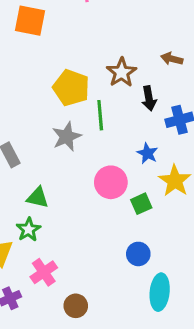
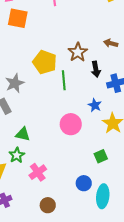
gray star: (67, 137) -> (15, 83), moved
green square: (141, 204) -> (101, 156), moved
blue circle: (138, 254) -> (84, 183), moved
pink cross: (44, 272) -> (38, 172), moved

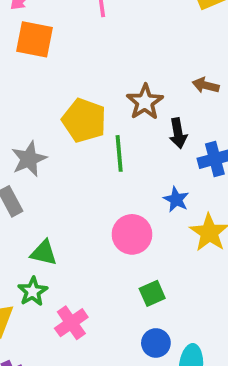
green square: (101, 156) -> (152, 293), moved

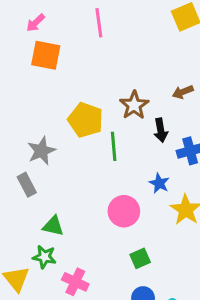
brown arrow: (206, 85) -> (183, 92), turned -36
green star: (33, 291) -> (44, 257), turned -30
pink cross: (71, 323) -> (75, 282), turned -30

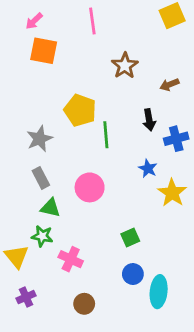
brown star: (134, 105) -> (125, 66), moved
gray rectangle: (27, 185) -> (41, 178), moved
pink circle: (124, 211) -> (90, 187), moved

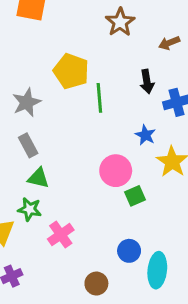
pink circle: (90, 187) -> (116, 171), moved
green square: (130, 237) -> (135, 196), moved
pink cross: (71, 259) -> (61, 235), turned 30
brown circle: (84, 304) -> (96, 284), moved

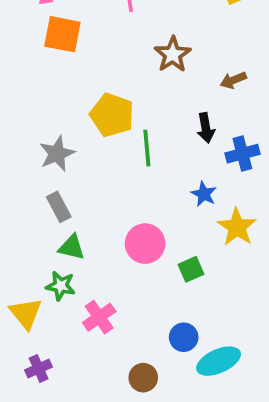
pink circle: (116, 171) -> (145, 244), moved
cyan ellipse: (157, 270) -> (219, 361), turned 60

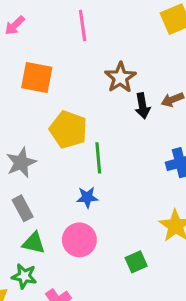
orange square: (62, 34) -> (37, 77), moved
black arrow: (206, 128) -> (142, 106), moved
blue star: (204, 194) -> (87, 197), moved, turned -30
pink circle: (145, 244) -> (79, 240), moved

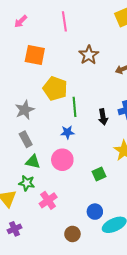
black arrow: (142, 106) -> (103, 117), moved

